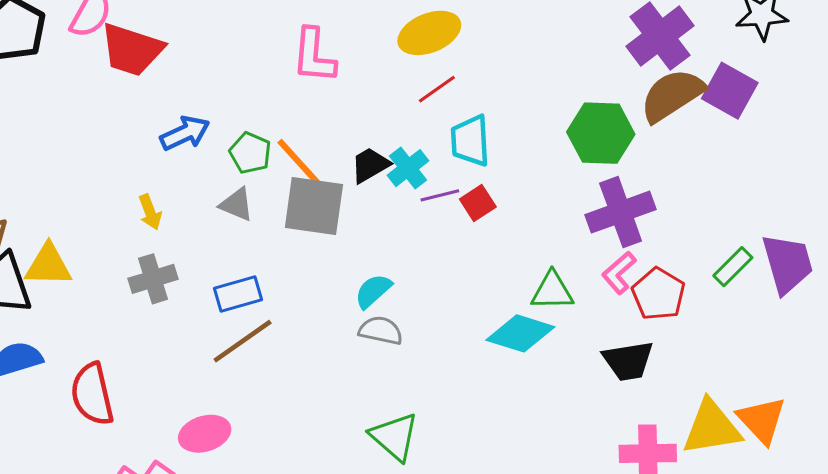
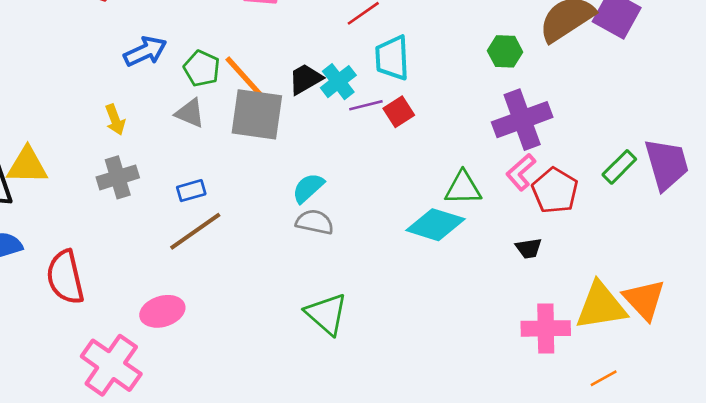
green hexagon: (601, 133) -> (505, 51), size x0.6
blue rectangle: (238, 294) -> (191, 191), size x0.7
black trapezoid: (628, 361) -> (529, 248), size x0.6

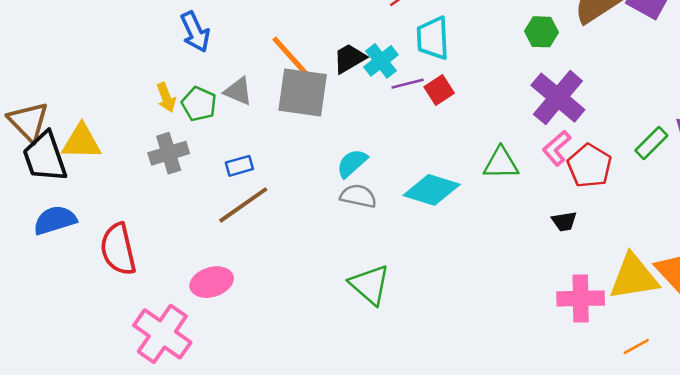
blue arrow: (145, 51) -> (195, 32), turned 90
green pentagon: (202, 68) -> (199, 104), moved
purple cross: (522, 120) -> (558, 98), turned -30
cyan diamond: (435, 225) -> (432, 190), moved

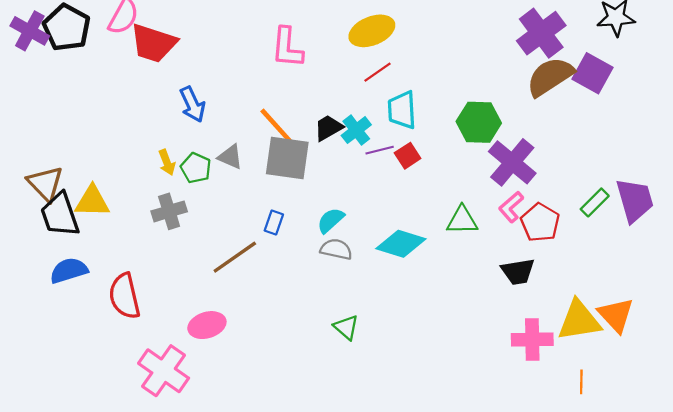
green hexagon: (541, 32) -> (479, 122), moved, size x1.5
blue rectangle: (239, 166) -> (274, 223), moved, turned -55
black trapezoid: (564, 221) -> (518, 272), size x1.5
green triangle: (370, 285) -> (346, 327), size x0.7
orange line: (636, 347) -> (581, 382), turned -60

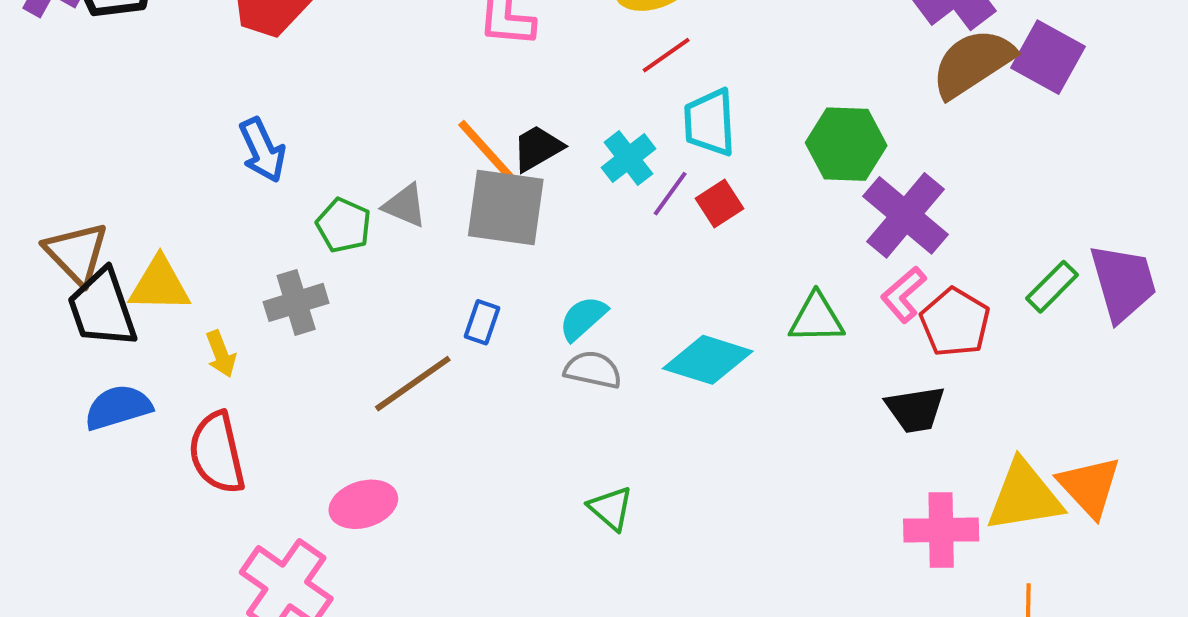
blue arrow: (192, 104) -> (262, 150), moved
black trapezoid: (328, 128) -> (537, 148), moved
purple line: (380, 150) -> (670, 194), turned -40
yellow arrow: (167, 162) -> (221, 354), moved

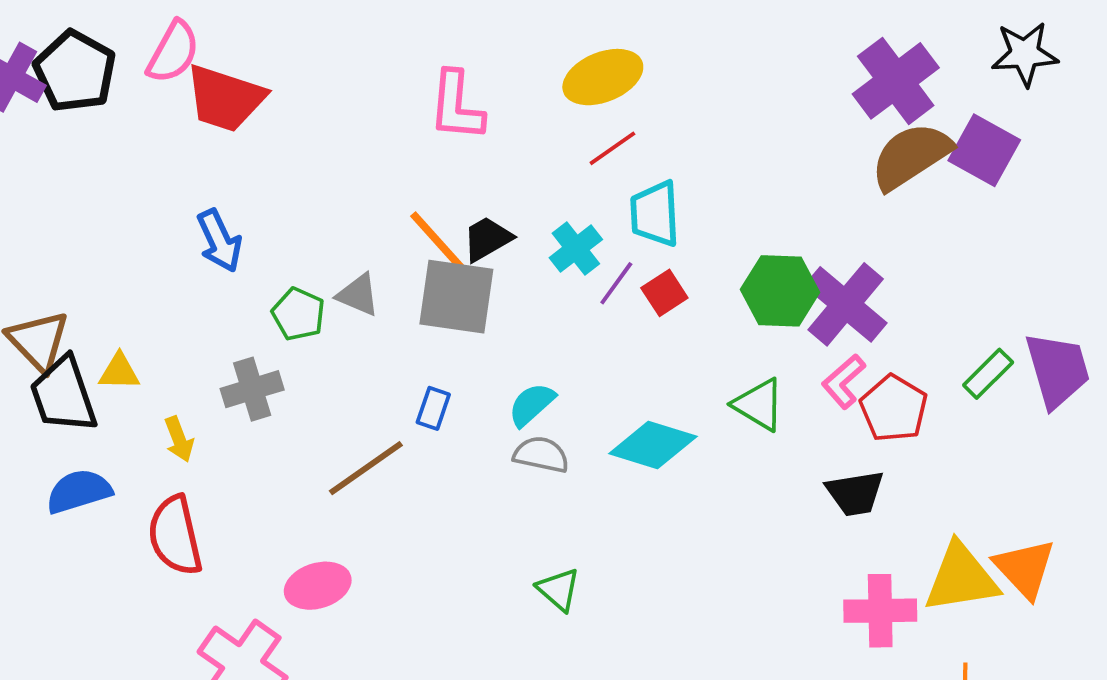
green hexagon: (846, 144) -> (780, 291), moved
yellow triangle: (160, 285) -> (119, 372), size x0.7
green triangle: (816, 318) -> (759, 405), turned 32

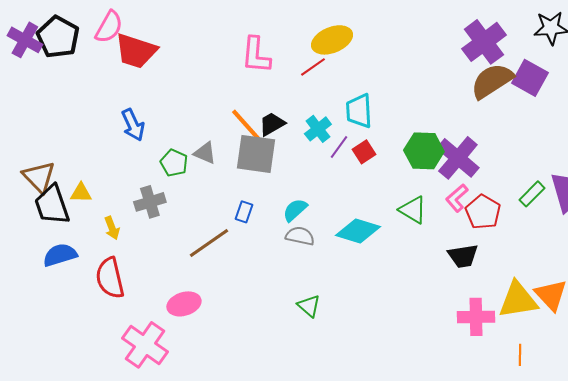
red line: (612, 148) -> (313, 67), moved

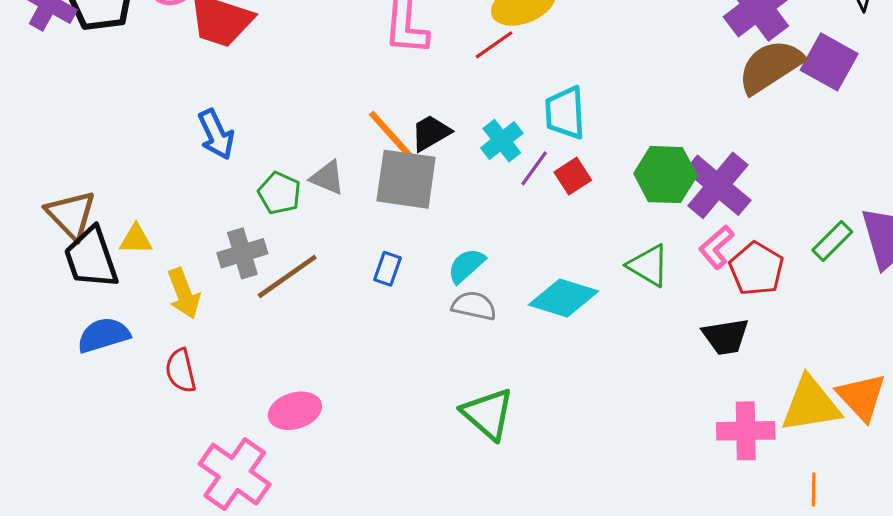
yellow arrow: (112, 228) -> (184, 293), size x1.4
brown line: (209, 243) -> (287, 276), moved
red semicircle: (110, 278) -> (181, 371), size x0.7
green triangle: (309, 306) -> (488, 414), size x1.5

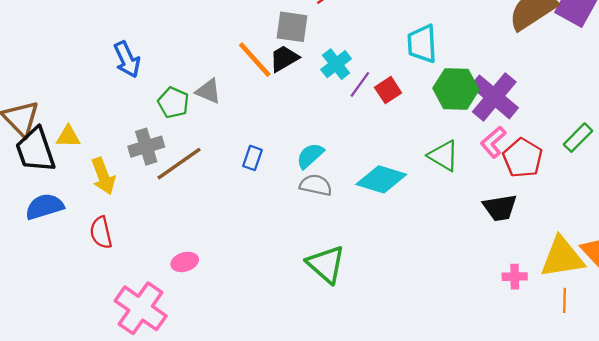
cyan trapezoid: (565, 113) -> (422, 44), moved
gray square: (406, 179) -> (292, 27), moved, size x0.7
pink ellipse: (295, 411) -> (185, 262), size x0.7
pink cross: (746, 431) -> (515, 277), size x0.6
orange line: (814, 489) -> (564, 300), moved

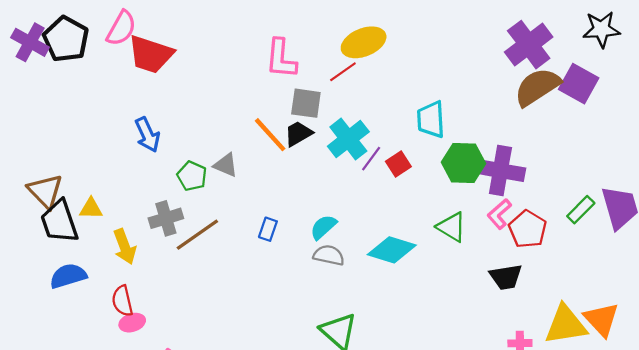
cyan cross: (336, 64) -> (348, 139), size x1.4
purple cross: (494, 97) -> (500, 171), turned -30
pink ellipse: (185, 262) -> (132, 323), moved

